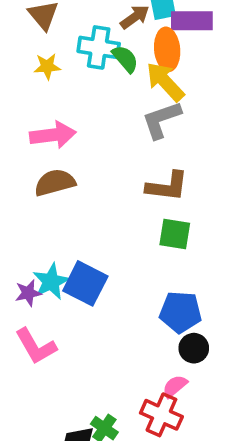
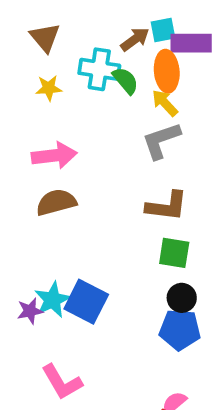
yellow arrow: (165, 82) -> (165, 103), size x0.7
pink L-shape: (36, 346) -> (62, 382), moved
black circle: (194, 348) -> (182, 298), moved

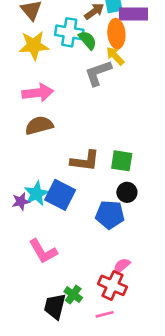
yellow star: (49, 88) -> (34, 45), size x1.6
gray L-shape: (161, 141) -> (98, 73), moved
brown L-shape: (167, 206) -> (85, 161), moved
blue pentagon: (180, 330) -> (110, 215), moved

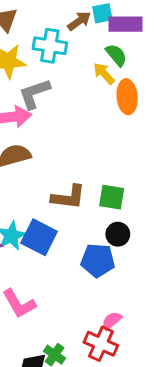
orange ellipse: (116, 34) -> (127, 97), moved
green semicircle: (88, 40) -> (116, 55), moved
gray L-shape: (98, 73) -> (34, 94), moved

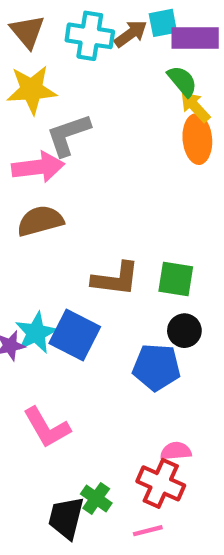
cyan cross: (50, 46) -> (90, 36), moved
yellow arrow: (104, 74) -> (195, 107), moved
pink semicircle: (112, 321) -> (176, 451), turned 35

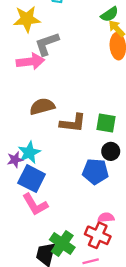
green semicircle: (182, 81) -> (110, 14), turned 96
brown semicircle: (40, 221) -> (42, 106), moved
blue square: (75, 335) -> (32, 179), moved
green cross: (96, 498) -> (62, 244), size x1.5

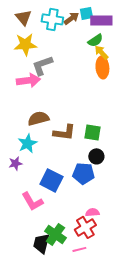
cyan star: (29, 153) -> (27, 143), moved
blue square: (32, 179) -> (51, 180), moved
red cross: (98, 235) -> (85, 227), turned 35

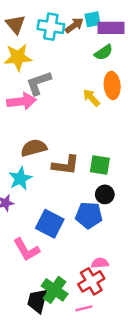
yellow arrow: (101, 52) -> (91, 98), moved

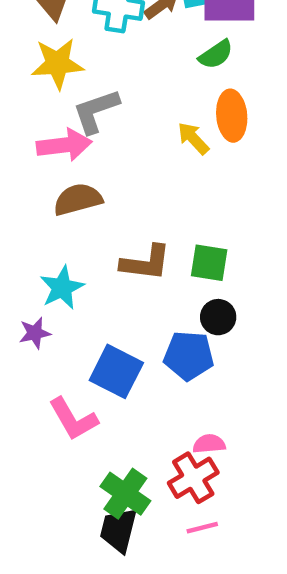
brown semicircle: (34, 148) -> (78, 199), moved
black trapezoid: (37, 301) -> (119, 530), moved
pink line: (84, 308) -> (202, 528), moved

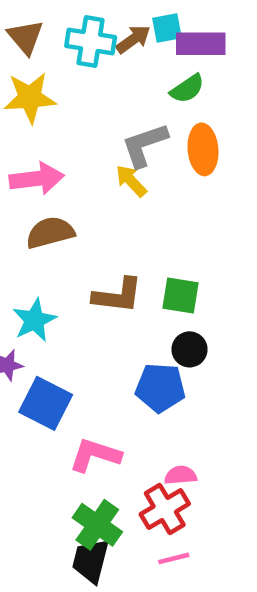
gray L-shape: (96, 111) -> (145, 145), moved
yellow arrow: (193, 138) -> (131, 181), moved
blue square: (116, 371) -> (46, 403), moved
pink L-shape: (73, 419) -> (95, 455), moved, turned 138

